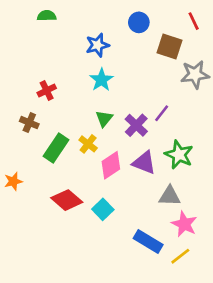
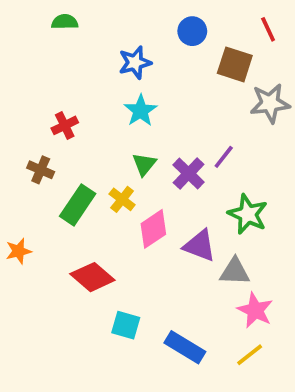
purple triangle: (144, 163) -> (200, 246), moved
cyan square: (103, 209) -> (126, 325), moved, turned -30
blue rectangle: (148, 241) -> (185, 347), moved

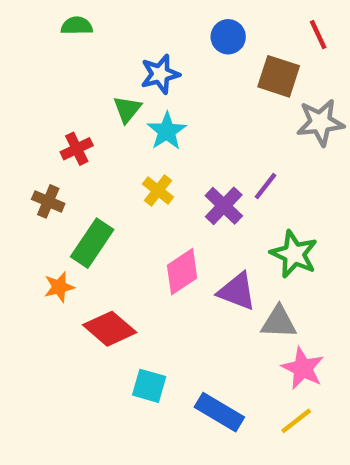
green triangle: (144, 164) -> (127, 109), moved
yellow cross: (122, 199) -> (158, 190), moved
orange star: (18, 251) -> (59, 287), moved

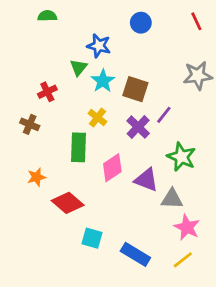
blue star: (160, 74) -> (99, 46), turned 30
brown square: (279, 76) -> (135, 89), moved
green rectangle: (92, 243) -> (78, 147), moved, turned -32

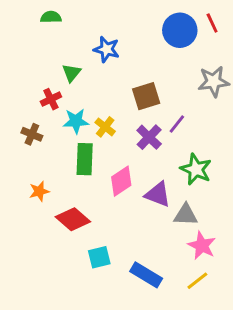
blue circle: (141, 23) -> (180, 30), moved, size x1.5
green triangle: (78, 67) -> (71, 73), moved
cyan star: (103, 81) -> (76, 121), moved, turned 30
brown square: (135, 89) -> (146, 96), turned -35
cyan square: (92, 238) -> (99, 257), turned -30

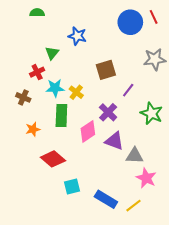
purple cross: (149, 137) -> (108, 112), moved
green star: (196, 169) -> (151, 113), moved
orange star: (39, 191) -> (33, 129), moved
yellow line: (197, 281) -> (133, 206), moved

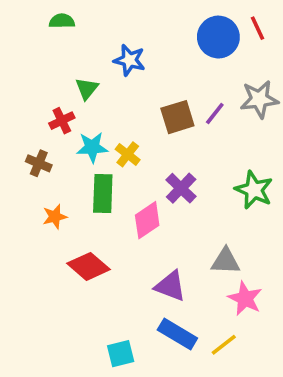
purple line: (128, 90) -> (215, 113), moved
purple triangle: (114, 141) -> (170, 286), moved
cyan square: (72, 186) -> (121, 354), moved

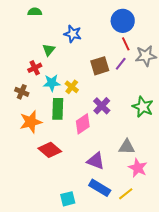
red line: (258, 28) -> (126, 44), moved
orange star: (55, 217) -> (31, 122), size x1.6

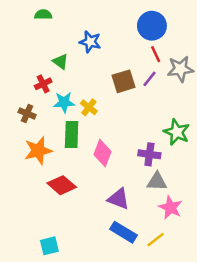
green triangle: (49, 50) -> (60, 62), turned -32
purple cross: (102, 106) -> (149, 154), moved, turned -36
pink diamond: (83, 124) -> (102, 153), turned -35
cyan square: (68, 199) -> (49, 246), moved

